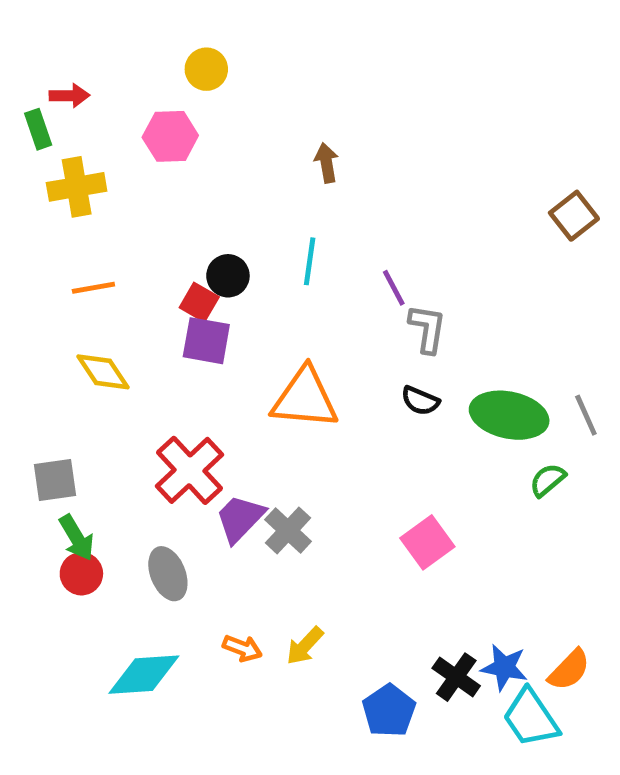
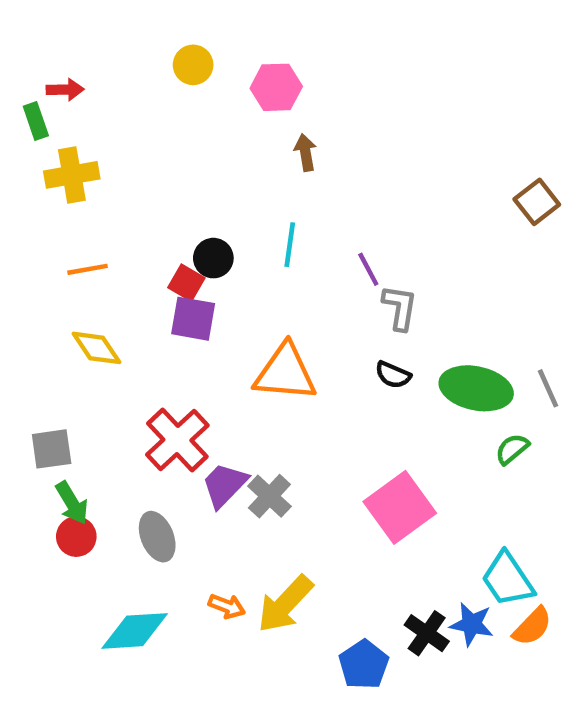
pink hexagon: (170, 136) -> (276, 87), moved
pink square: (427, 542) -> (400, 507), size x1.4
yellow arrow: (305, 646) -> (285, 604), size x1.6
cyan trapezoid: (531, 718) -> (508, 579), moved

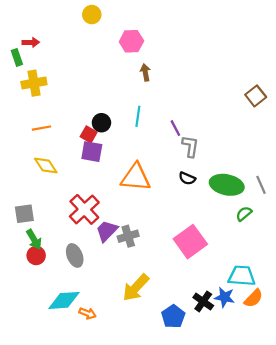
yellow circle: (193, 65) -> (92, 15), moved
gray cross: (269, 496) -> (128, 236), turned 30
cyan trapezoid: (508, 579) -> (242, 276), turned 128
orange arrow: (227, 606) -> (88, 313), moved

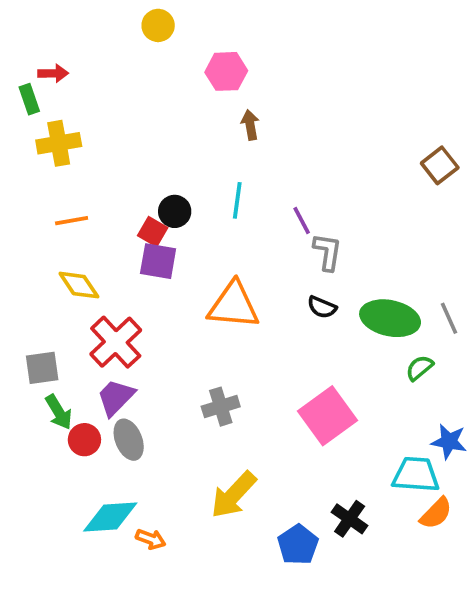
red cross: (84, 209) -> (116, 342), moved
purple trapezoid: (107, 231) -> (116, 397), moved
red circle: (36, 255) -> (84, 440), moved
blue star: (225, 297) -> (449, 442), moved

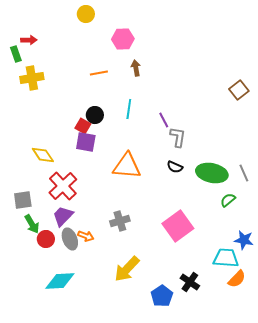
orange line: (72, 221) -> (99, 73), moved
orange arrow: (151, 539) -> (86, 236), moved

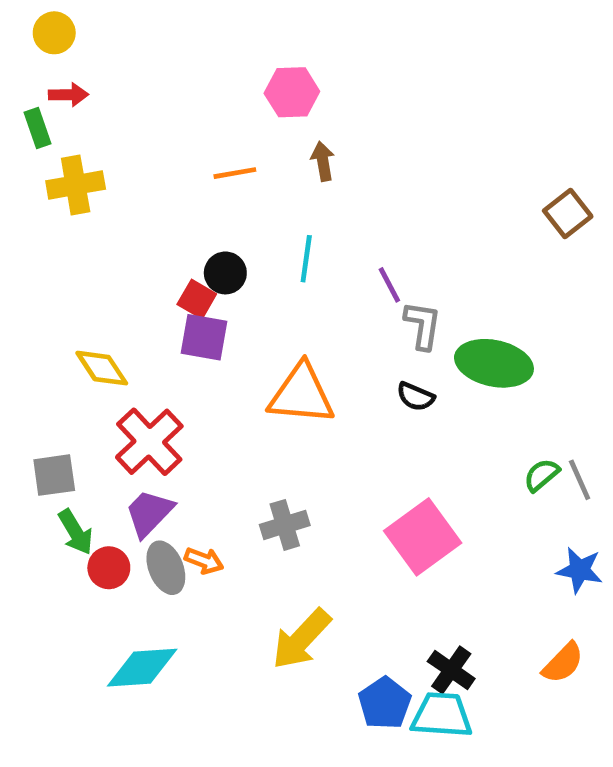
yellow circle: (86, 14) -> (54, 33), moved
green ellipse: (212, 173) -> (494, 363), moved
gray line: (244, 173) -> (580, 480), moved
cyan trapezoid: (226, 258) -> (442, 715), moved

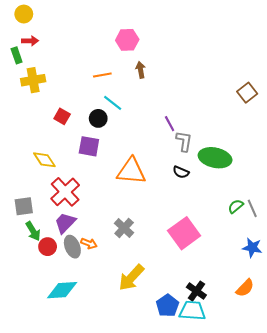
cyan line: (306, 259) -> (113, 103), moved, turned -60
red square: (197, 299) -> (62, 116), moved
gray cross: (285, 525) -> (124, 228), turned -30

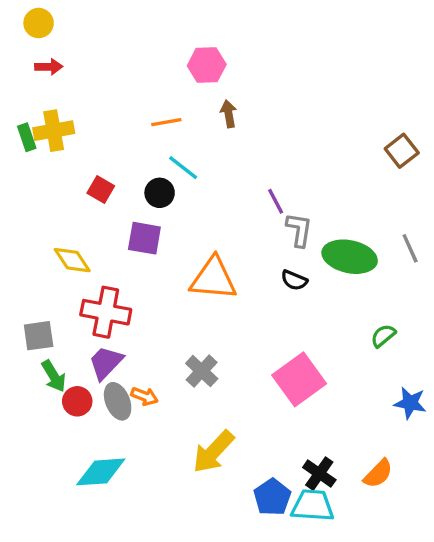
green rectangle: (17, 55) -> (27, 137), moved
red cross: (65, 192) -> (106, 312), turned -36
gray line: (252, 208) -> (410, 248), moved
orange semicircle: (245, 288) -> (378, 474), moved

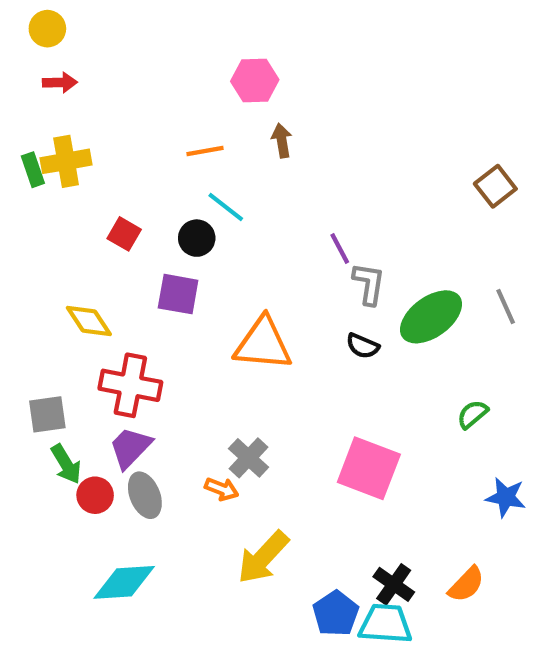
green ellipse: (350, 257) -> (431, 317), turned -48
pink square: (299, 379) -> (369, 468), turned -33
orange arrow: (144, 396) -> (222, 489), moved

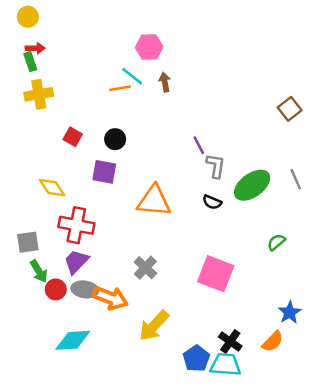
green rectangle: (33, 170) -> (30, 62), moved
cyan line: (226, 207) -> (132, 76), moved
orange arrow: (222, 489) -> (110, 298), moved, size x1.8
gray ellipse: (145, 495) -> (85, 289), turned -60
blue star: (506, 497) -> (290, 312), moved, turned 30

